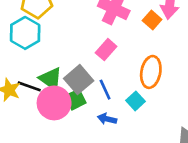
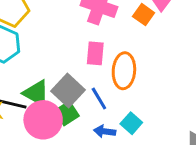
pink rectangle: (106, 50) -> (95, 53), turned -30
orange ellipse: (151, 72) -> (124, 71), moved
cyan square: (135, 101) -> (131, 123), moved

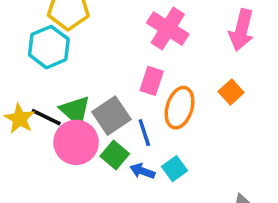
orange square: (144, 15) -> (231, 92), moved
green square: (67, 113) -> (115, 155), moved, turned -30

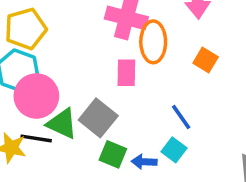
orange ellipse: (180, 108) -> (153, 42), moved
blue line: (144, 133) -> (181, 117), moved
pink circle: (76, 142) -> (36, 96), moved

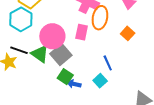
pink circle: (36, 96) -> (52, 36), moved
black line: (36, 138) -> (19, 50), moved
blue arrow: (144, 162) -> (74, 84), moved

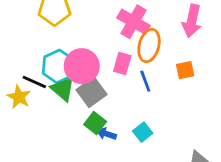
cyan hexagon: (21, 19) -> (58, 66), moved
orange square: (128, 33) -> (185, 70), turned 32
blue line: (108, 63) -> (145, 81), moved

